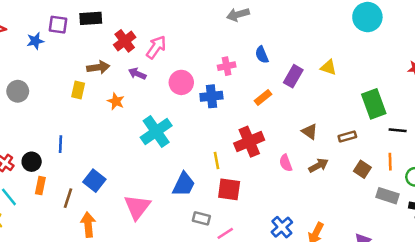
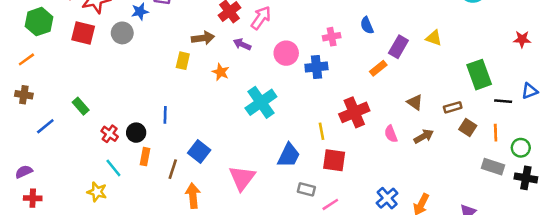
gray circle: (18, 91) -> (122, 33), moved
orange rectangle: (263, 98) -> (378, 68), moved
brown square: (362, 169) -> (468, 128), moved

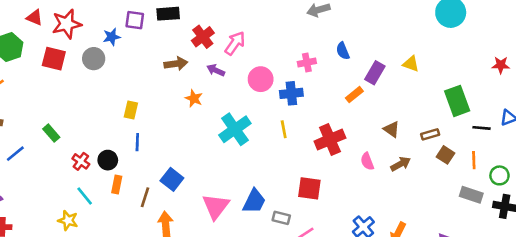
yellow rectangle: (183, 61) -> (131, 110), moved
yellow line: (322, 131) -> (284, 129), moved
blue trapezoid: (289, 155) -> (254, 201), moved

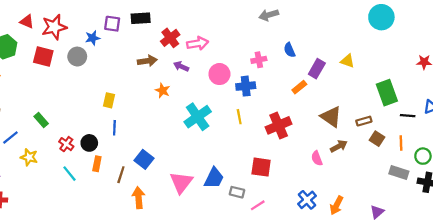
pink arrow: (235, 43) -> (198, 43), turned 45
brown triangle: (392, 129) -> (331, 117), size x1.5
pink semicircle: (367, 161) -> (317, 158), moved
yellow star: (68, 220) -> (29, 157), moved

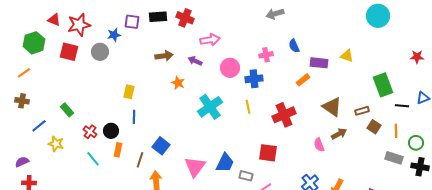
red cross: (170, 38) -> (185, 18), moved, turned -30
purple rectangle: (317, 69) -> (319, 63), turned 66

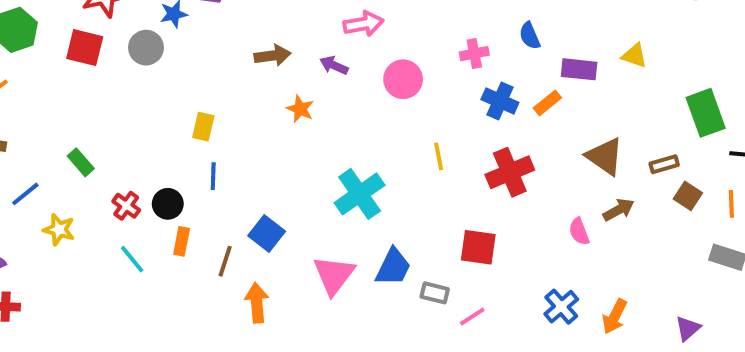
blue cross: (254, 79) -> (500, 101), moved, turned 30
cyan cross: (210, 107) -> (360, 194), moved

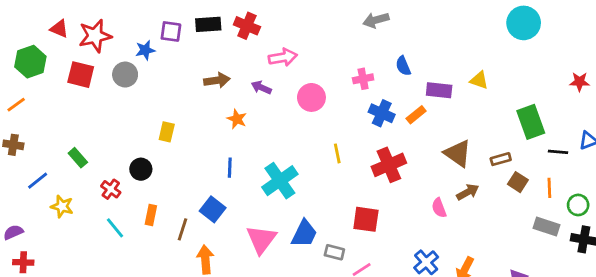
blue line: (213, 176) -> (230, 168), moved
black circle: (168, 204) -> (141, 169), moved

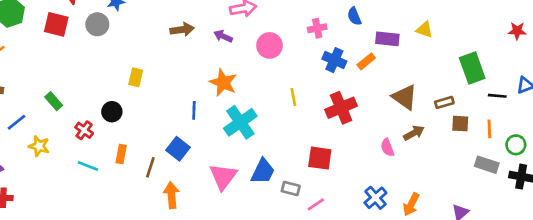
orange star: (237, 119) -> (223, 83), moved, size x1.5
brown square: (518, 182) -> (460, 124), turned -30
cyan line: (115, 228) -> (88, 166), turned -30

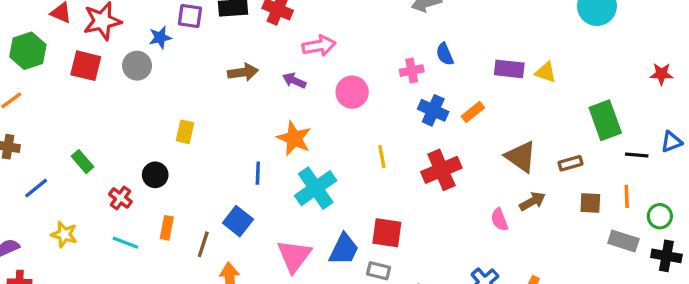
blue semicircle: (354, 16) -> (445, 54), moved
purple rectangle: (387, 39) -> (509, 69), moved
brown square: (460, 124) -> (590, 203), moved
yellow star: (39, 146) -> (64, 234), moved
red square: (320, 158) -> (387, 233), moved

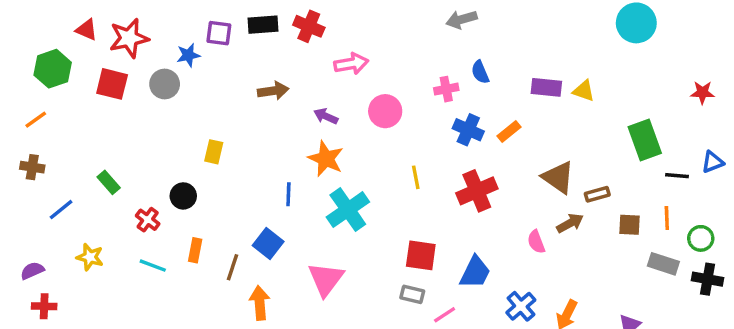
purple arrow: (294, 81) -> (326, 116), moved
brown rectangle: (570, 163) -> (597, 194), moved
blue trapezoid: (344, 249) -> (475, 272), moved

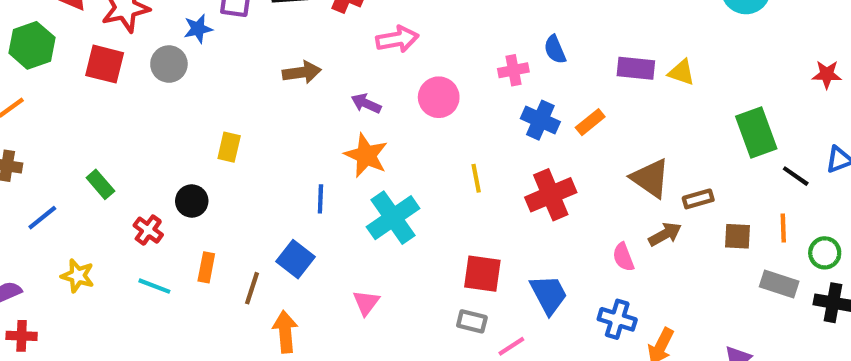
black line: (677, 176) -> (796, 176), turned 30
blue trapezoid: (475, 272) -> (549, 294), turned -54
pink triangle: (326, 279) -> (366, 303), size x0.6
blue cross: (521, 306) -> (617, 319), moved, turned -32

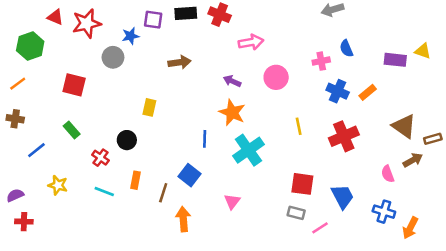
red square: (105, 64) -> (74, 85), moved
brown arrow: (302, 72) -> (179, 62), moved
yellow triangle: (682, 72) -> (423, 51), moved

